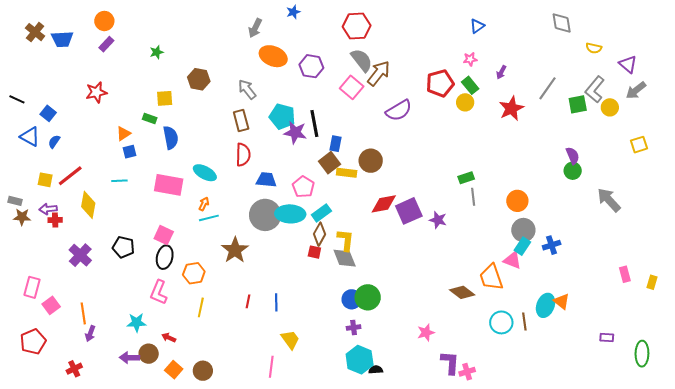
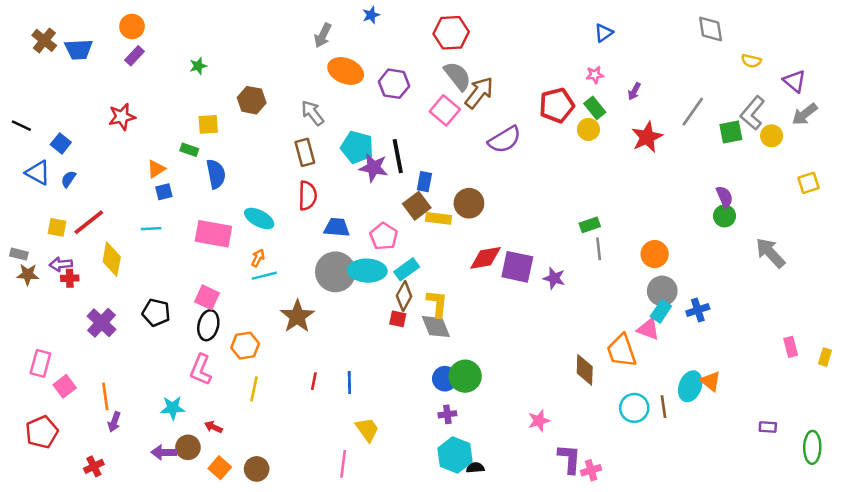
purple square: (409, 211) -> (517, 267), turned 36
brown diamond: (462, 292) -> (585, 370), turned 55

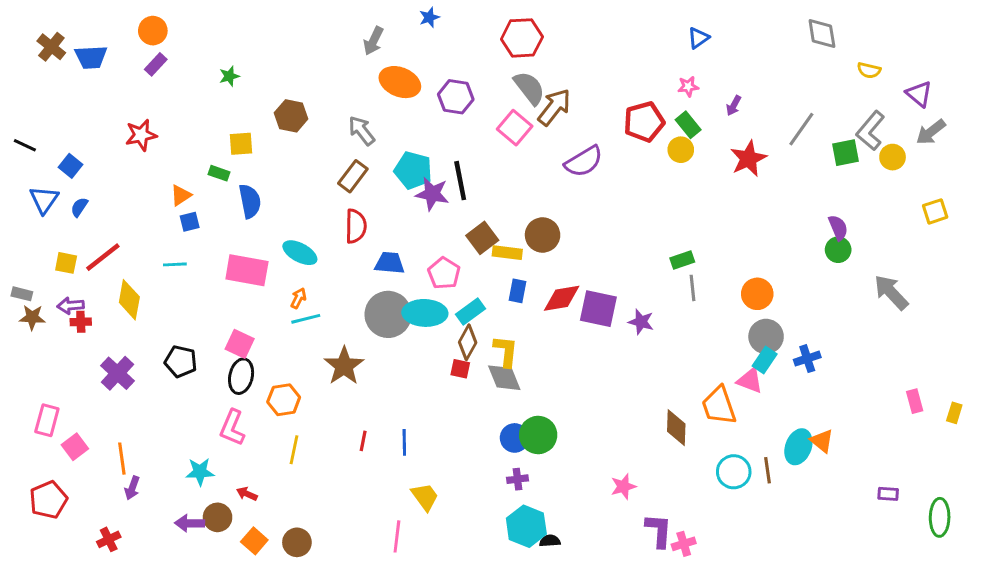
brown rectangle: (305, 152) -> (353, 176), turned 52
blue triangle: (38, 173) -> (44, 200), turned 36
blue rectangle: (424, 182) -> (518, 291), moved

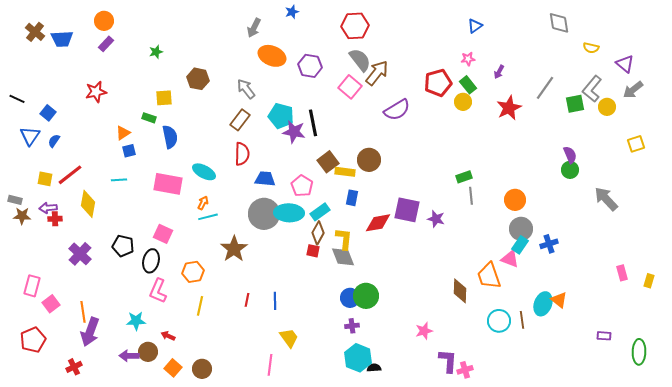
red diamond: (562, 298) -> (378, 223), moved
black ellipse: (241, 376) -> (151, 261), moved
purple arrow: (132, 488) -> (90, 332), size x1.8

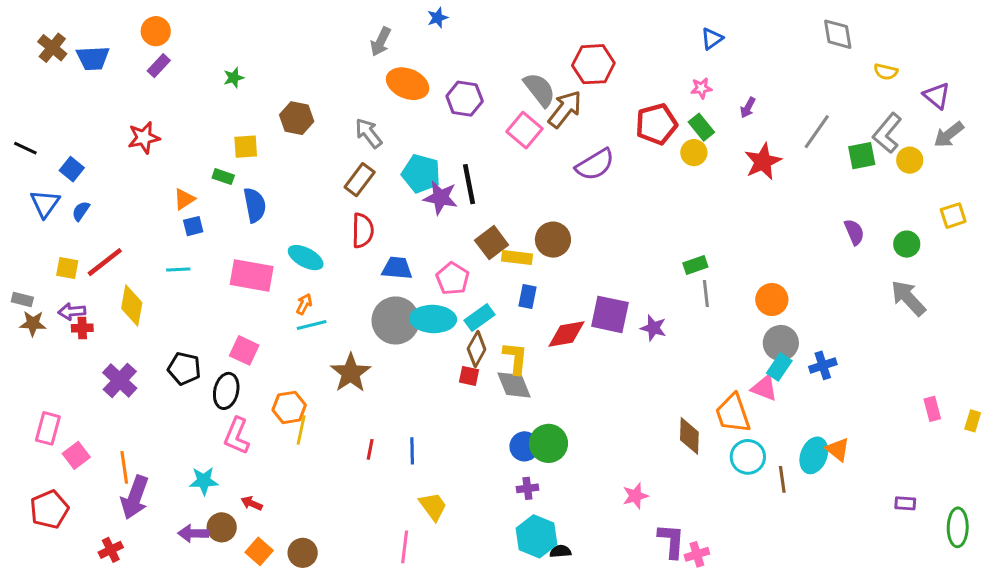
red hexagon: (355, 26) -> (593, 64), moved
green circle: (570, 170) -> (907, 244), moved
yellow line: (200, 306) -> (301, 430), moved
cyan circle: (499, 321) -> (748, 457), moved

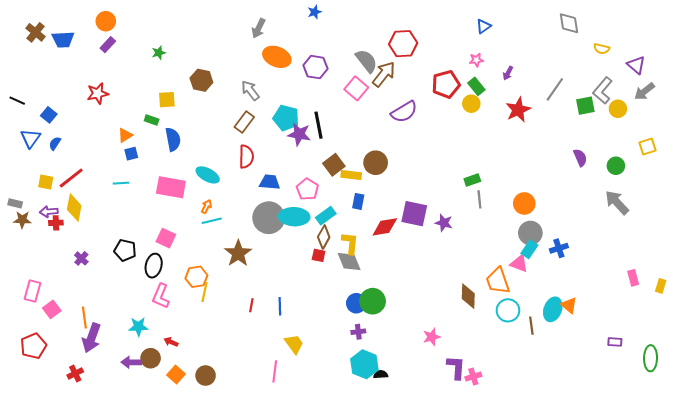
blue star: (438, 18) -> (315, 12), moved
yellow diamond: (132, 305) -> (74, 208), moved
purple cross: (120, 380) -> (81, 258), size x0.6

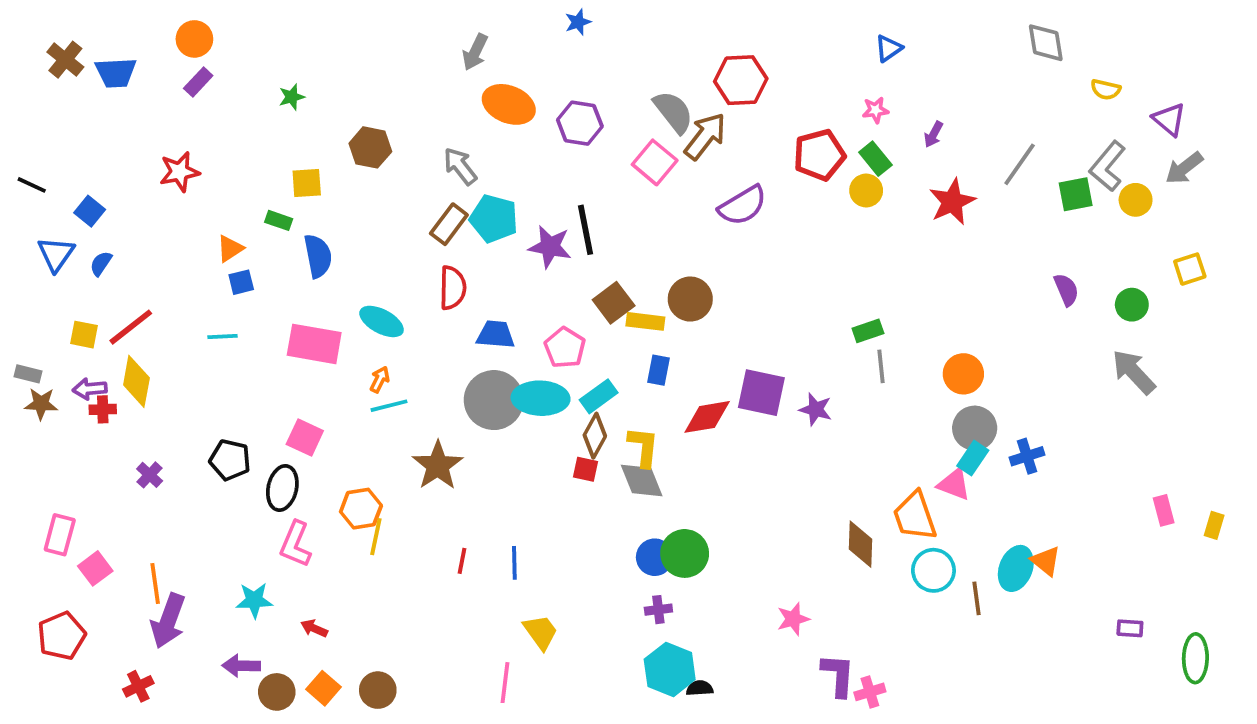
cyan pentagon: (286, 118) -> (494, 219), moved
brown circle: (151, 358) -> (277, 692), moved

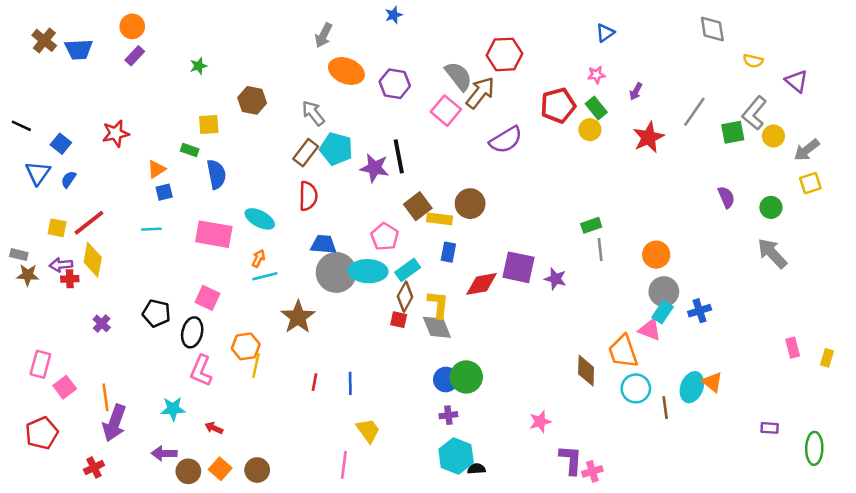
gray arrow: (1184, 168) -> (807, 150), moved
red star: (179, 172) -> (116, 133), moved
blue trapezoid: (496, 335) -> (323, 244), moved

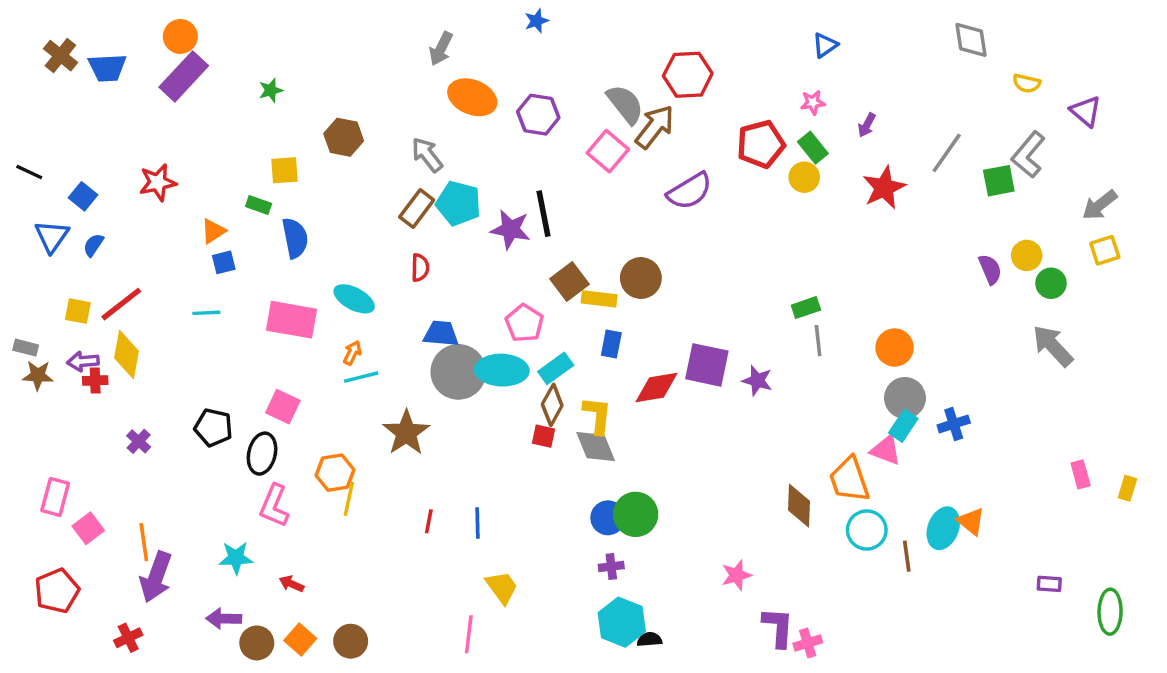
purple rectangle: (135, 56) -> (184, 76), size x1.8
yellow circle: (773, 136) -> (1027, 255), moved
red semicircle: (308, 196) -> (420, 268), size x0.7

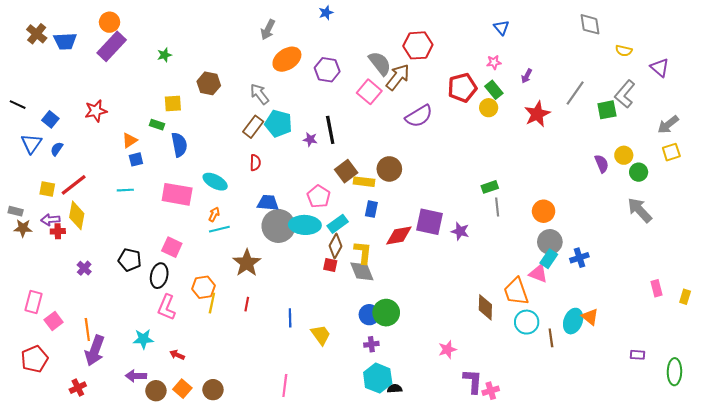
blue triangle: (825, 45) -> (501, 27), turned -35
orange ellipse: (472, 97) -> (287, 59), turned -56
purple star: (511, 229) -> (310, 139), size x0.6
red line: (429, 521) -> (247, 304), moved
yellow trapezoid: (502, 587) -> (321, 335), moved

